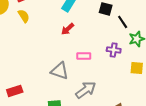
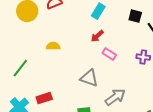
yellow semicircle: (24, 16) -> (53, 46), moved, turned -56
pink rectangle: (84, 56) -> (109, 54), moved, turned 32

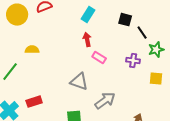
red arrow: (97, 36) -> (87, 40), turned 120
yellow semicircle: (53, 46) -> (32, 50), moved

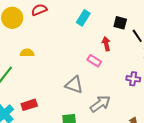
red arrow: (87, 40) -> (106, 44), moved
purple cross: (133, 61) -> (133, 79), moved

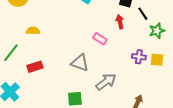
red arrow: (106, 44) -> (120, 22), moved
red rectangle: (29, 105) -> (35, 67), moved

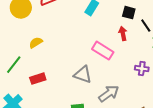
yellow semicircle: (33, 31) -> (36, 43), turned -32
pink rectangle: (100, 39) -> (103, 51), size x1.5

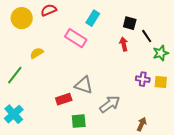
pink rectangle: (103, 51) -> (76, 38), moved
red rectangle: (38, 79) -> (64, 99), moved

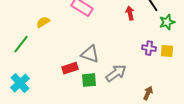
green square: (79, 121) -> (89, 80), moved

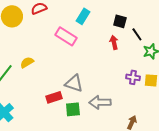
yellow semicircle: (43, 22) -> (27, 62), moved
gray arrow: (116, 73) -> (100, 102), turned -145

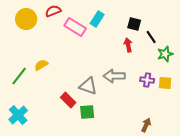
pink rectangle: (66, 36) -> (75, 27), moved
red rectangle: (54, 97) -> (68, 100), turned 63
gray arrow: (100, 102) -> (114, 76), moved

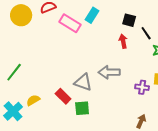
yellow semicircle: (41, 65) -> (33, 100), moved
purple cross: (147, 80) -> (142, 87), moved

